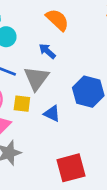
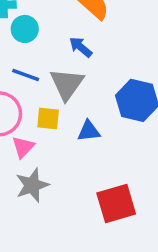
blue triangle: (52, 114) -> (89, 131), turned -30

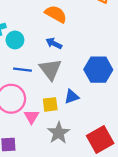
yellow square: (48, 119) -> (50, 104), moved
gray star: (32, 185) -> (59, 133), moved

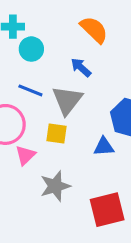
blue triangle: (72, 97) -> (104, 147), moved
yellow square: (50, 104) -> (56, 133), moved

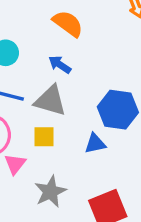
gray triangle: (67, 100) -> (50, 101), turned -44

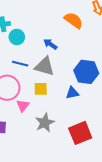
orange semicircle: (68, 24) -> (74, 20), moved

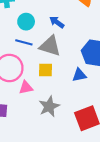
cyan circle: (17, 37) -> (26, 22), moved
pink triangle: (23, 106) -> (26, 88), turned 40

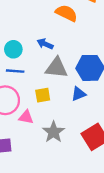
gray triangle: (50, 46) -> (56, 68), moved
pink triangle: (26, 88) -> (26, 117), turned 32

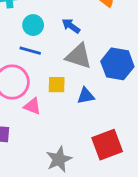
blue triangle: (78, 94) -> (86, 96), moved
gray star: (54, 132) -> (59, 159), moved

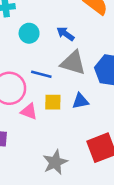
blue line: (30, 51) -> (41, 74), moved
yellow square: (57, 85) -> (53, 102), moved

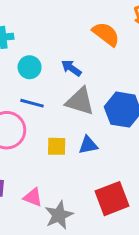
blue line: (41, 74) -> (32, 103), moved
pink triangle: (29, 111) -> (33, 197), moved

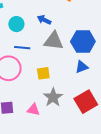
blue triangle: (88, 145) -> (82, 67), moved
gray star: (59, 215) -> (53, 97), moved

